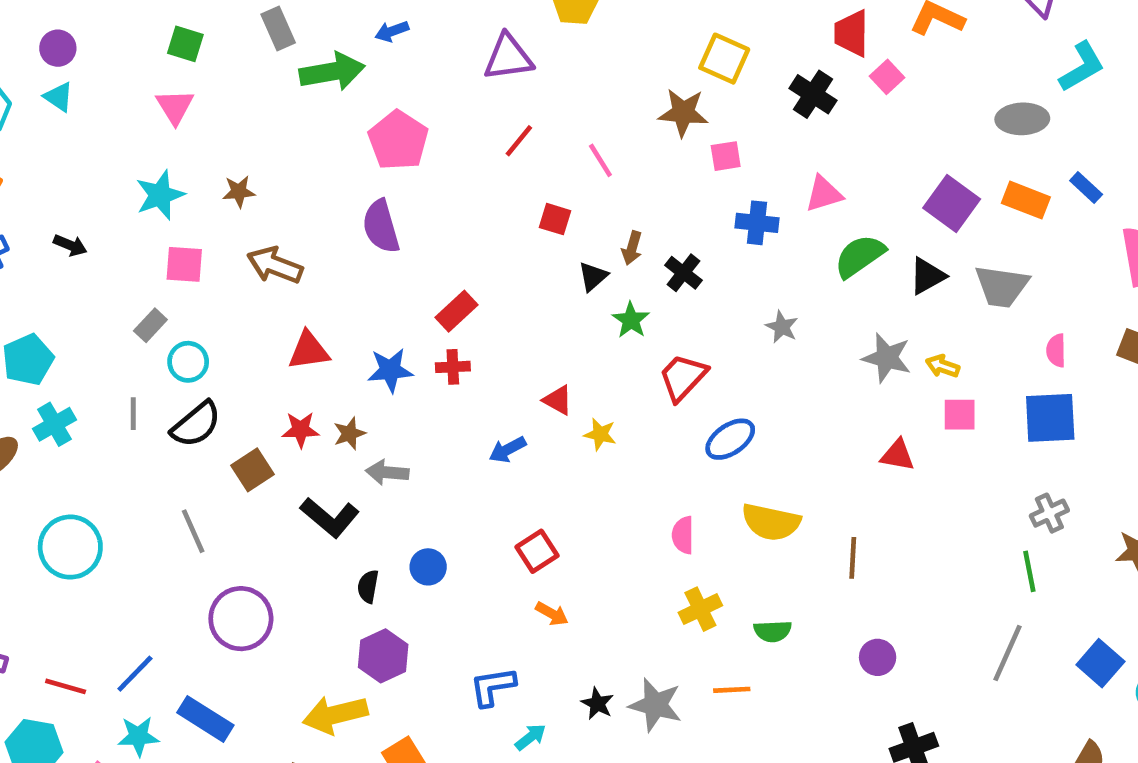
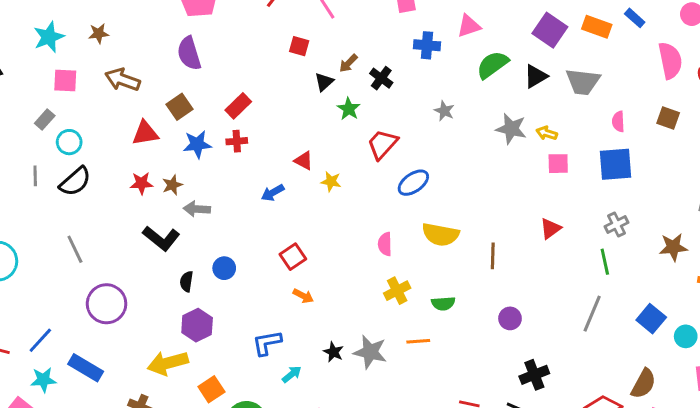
brown arrow: (632, 248) -> (348, 63), turned 30
red triangle: (898, 455) -> (551, 229), moved, turned -45
brown square: (252, 470) -> (179, 107), moved

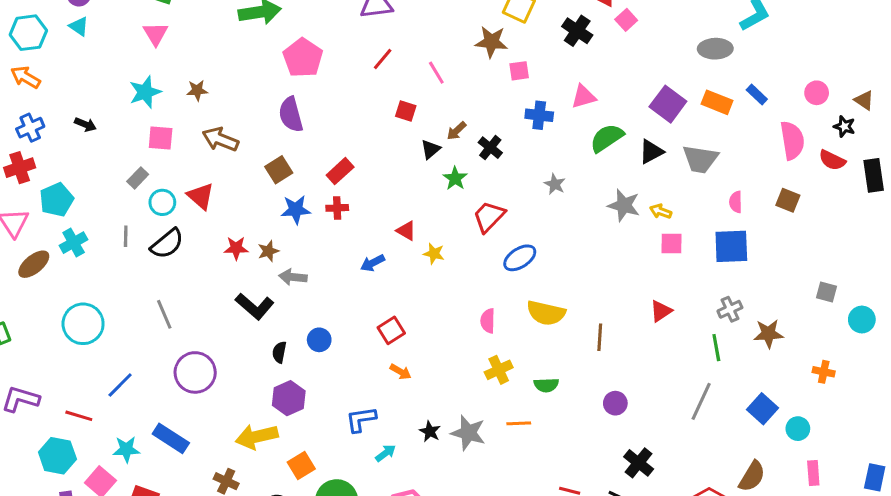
red triangle: (145, 133) -> (201, 196), moved, turned 48
brown star: (673, 247) -> (768, 334), moved
blue line: (40, 340) -> (120, 385), moved
black cross: (534, 375) -> (639, 463), turned -32

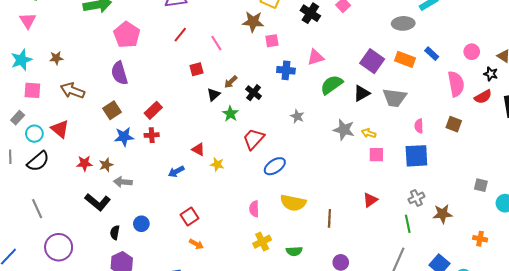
red square: (406, 111) -> (196, 69), turned -32
red semicircle: (832, 160) -> (483, 97), turned -54

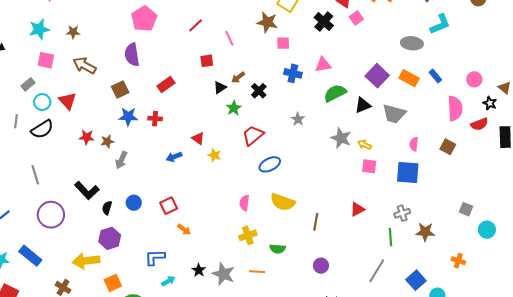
red rectangle: (153, 110) -> (166, 85), moved
gray arrow: (123, 182) -> (121, 160), turned -78
black L-shape: (98, 202) -> (87, 190), moved
red square: (190, 216) -> (169, 206), moved

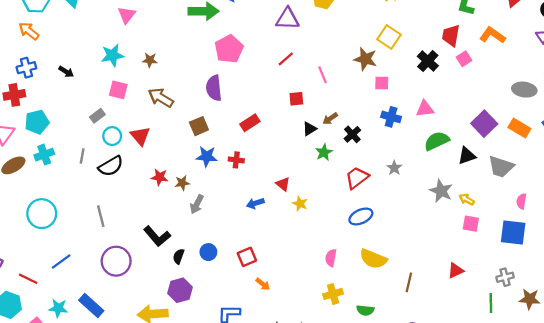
red trapezoid: (253, 135) -> (357, 178), moved

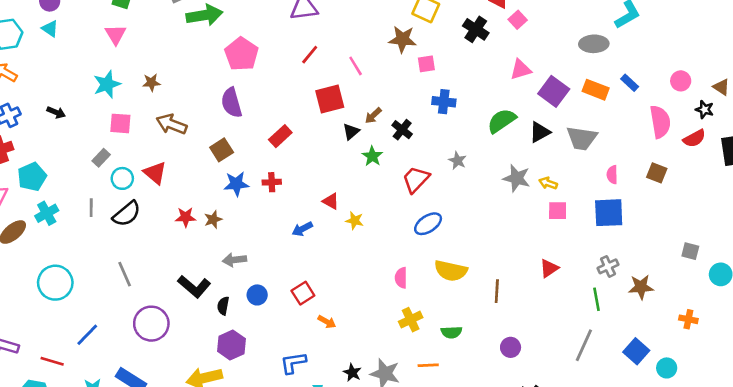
red square: (296, 99) -> (330, 99), size x1.6
pink triangle: (425, 109) -> (521, 69), moved
gray arrow: (197, 204) -> (234, 260), moved, turned 66

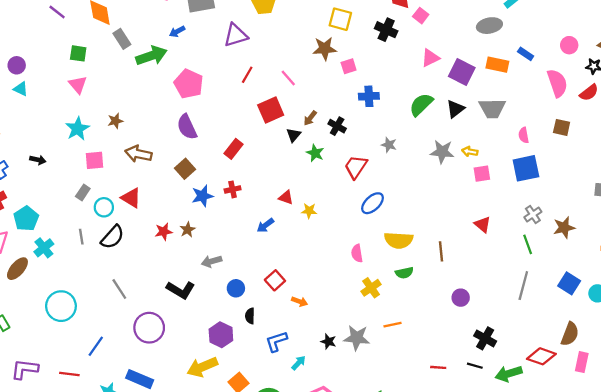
red triangle: (549, 268) -> (483, 224), turned -36
black semicircle: (223, 306) -> (250, 316), moved
green semicircle: (451, 332) -> (404, 273), moved

